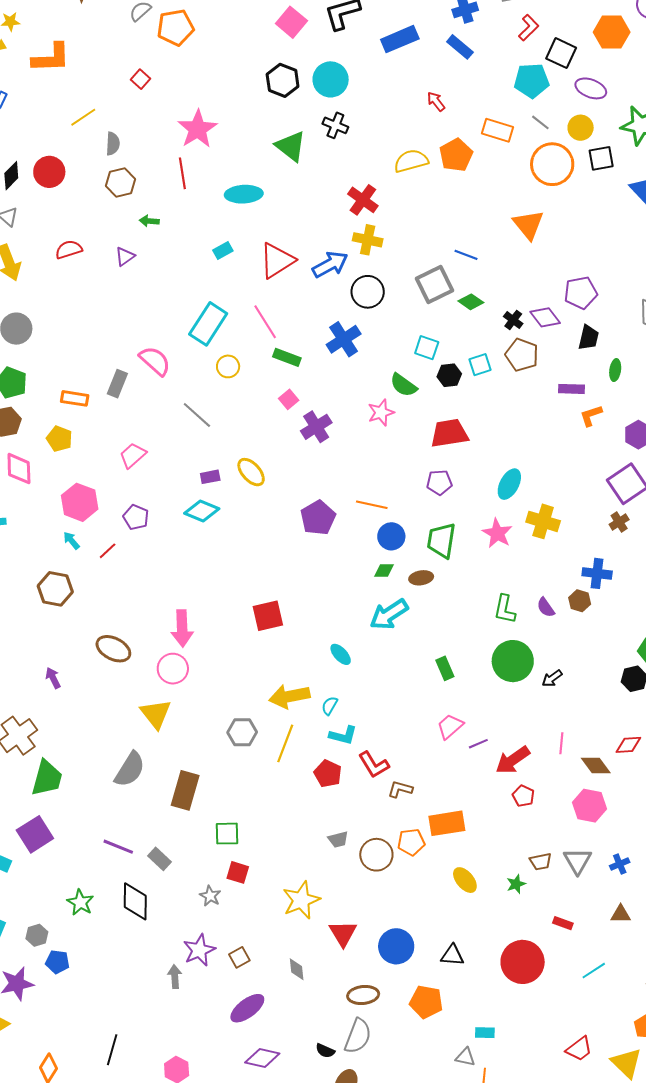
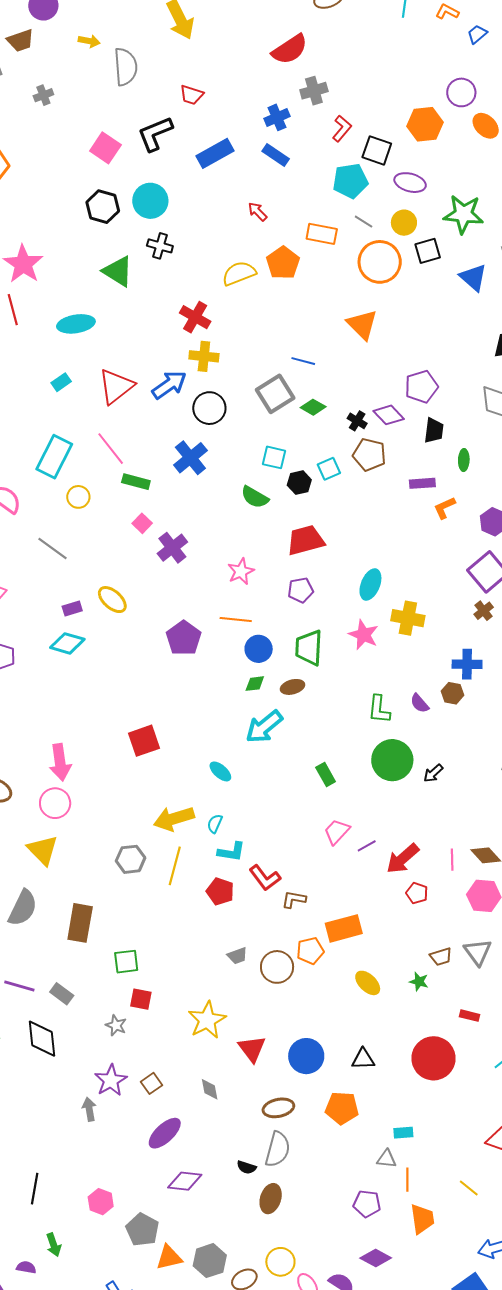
pink star: (381, 413) -> (241, 571), moved
pink line: (561, 743) -> (452, 860), moved
green star: (516, 884) -> (419, 982), turned -30

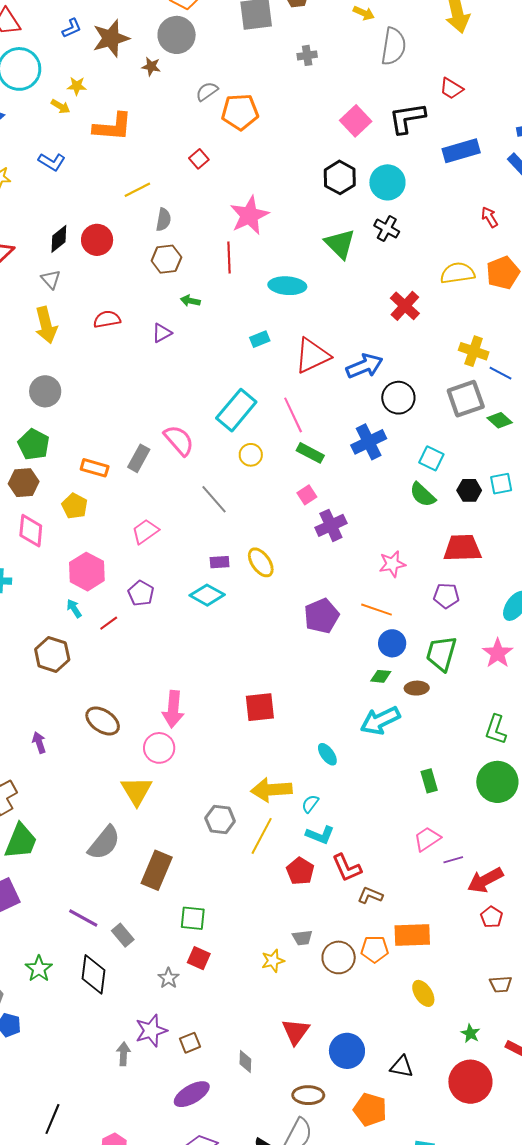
yellow cross: (204, 356) -> (474, 351), moved
cyan square: (274, 457) -> (431, 458), moved
green star: (419, 982) -> (470, 1033), moved
yellow star: (207, 1020) -> (273, 961), moved, size x0.6

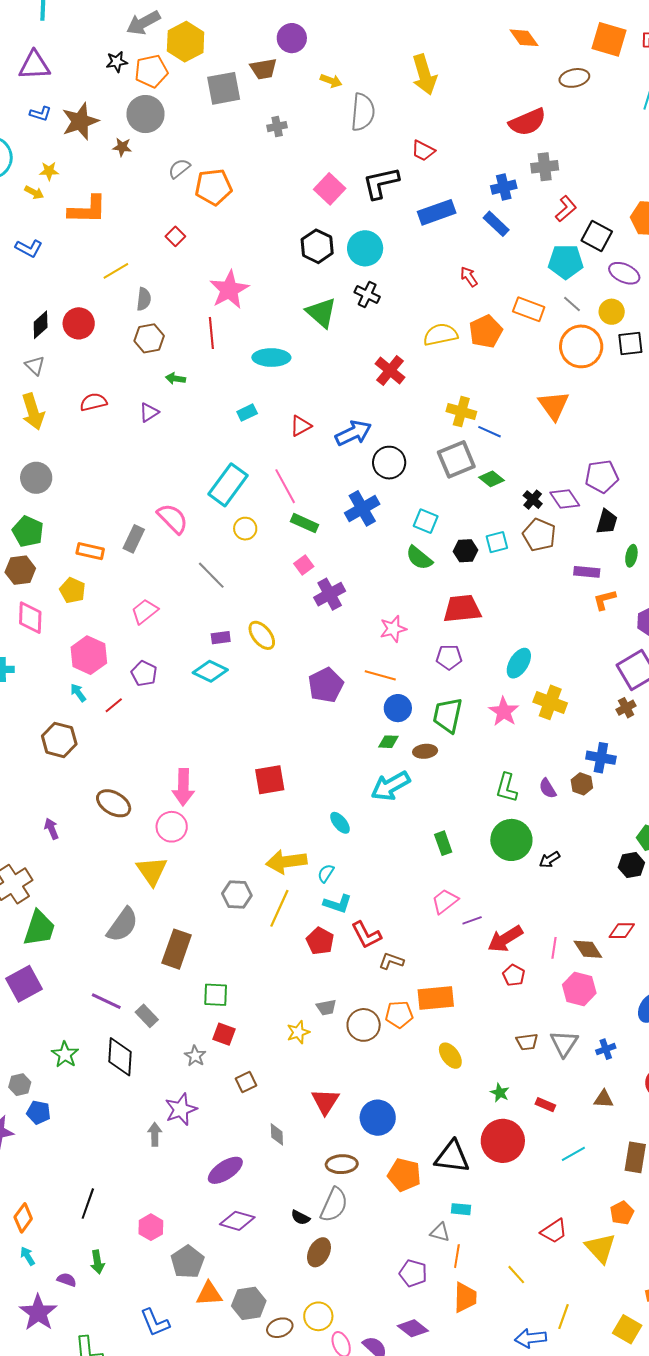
blue L-shape: (72, 28) -> (40, 114), turned 45
red triangle: (312, 356) -> (301, 426), size x0.6
brown square: (190, 1043) -> (246, 1082), moved
black triangle: (402, 1067) -> (452, 1157), moved, size x1.5

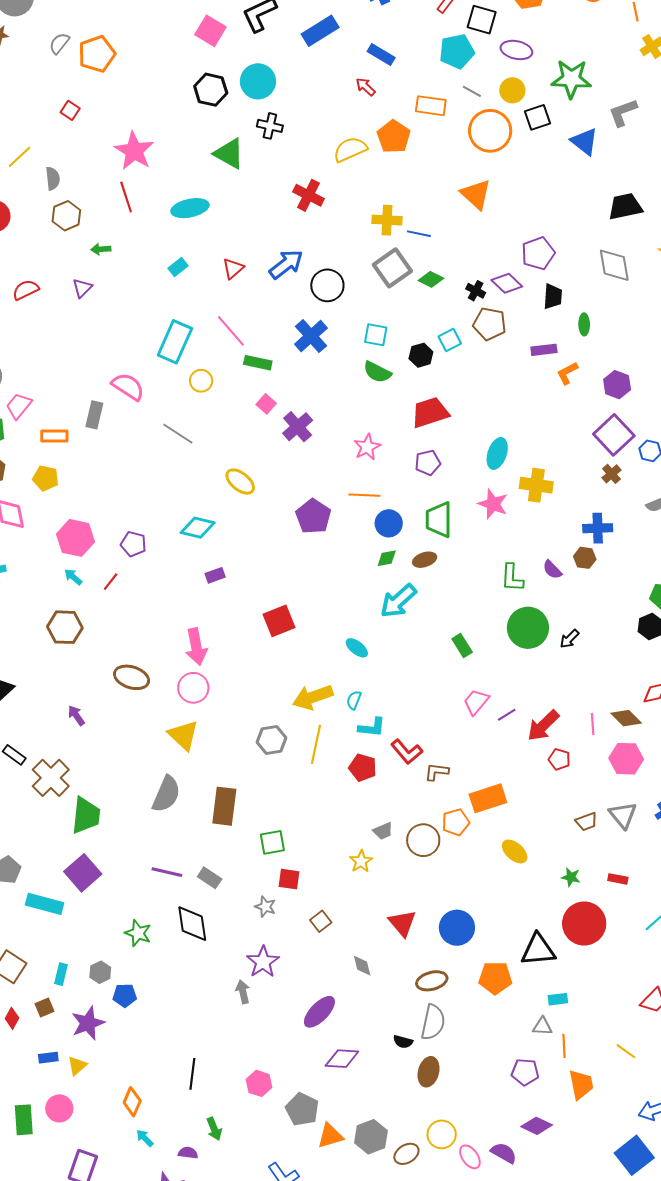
blue rectangle: (496, 224) -> (381, 55), moved
pink trapezoid: (145, 611) -> (19, 406), moved
purple rectangle: (221, 638) -> (215, 575), moved

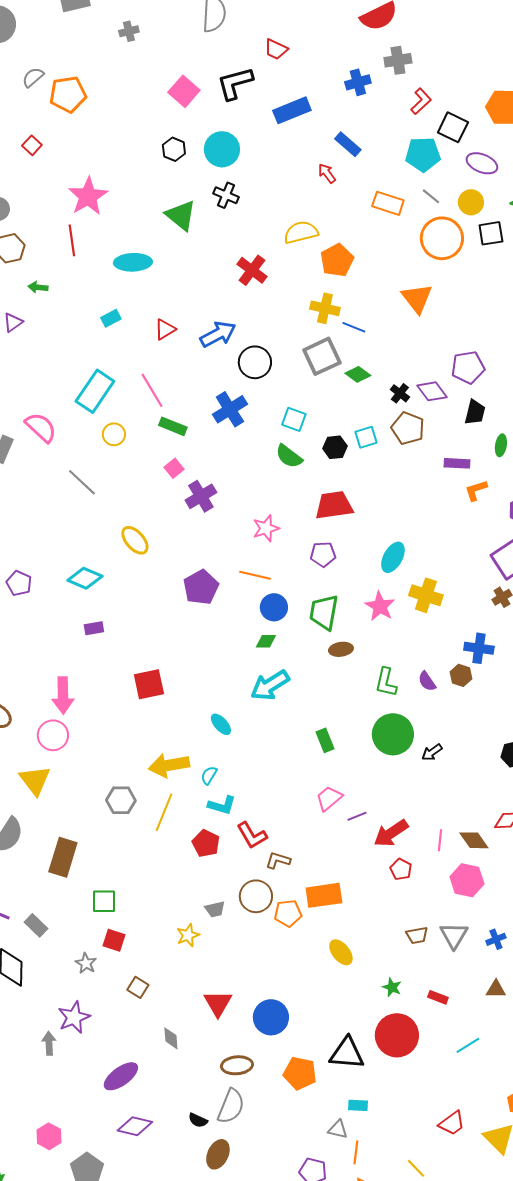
black hexagon: (211, 90) -> (174, 149), size x0.7
orange pentagon: (394, 137) -> (337, 260), moved
brown ellipse: (425, 560) -> (341, 649), moved
brown circle: (423, 840) -> (256, 896), moved
brown square: (321, 921) -> (138, 987), turned -30

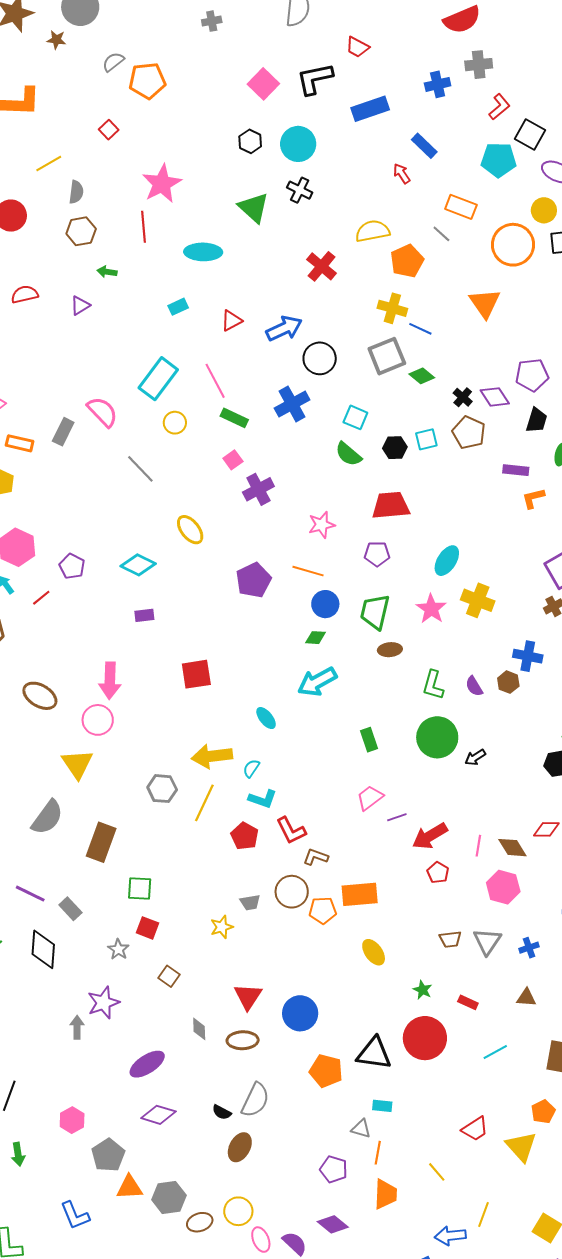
gray line: (431, 196) -> (441, 234), moved
brown ellipse: (237, 1065) -> (243, 1040), moved

